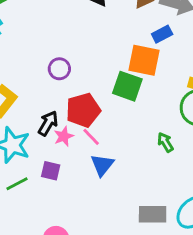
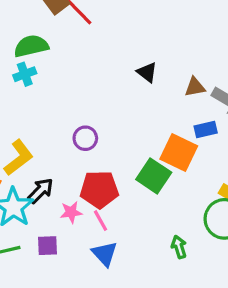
black arrow: (48, 123) -> (41, 191), moved
blue triangle: (102, 165) -> (105, 254), turned -35
purple square: (51, 171) -> (47, 246), turned -30

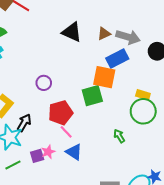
black triangle: (147, 72) -> (72, 32), size x1.5
blue rectangle: (206, 129) -> (117, 59), size x1.5
green square: (154, 176) -> (92, 96), turned -35
pink star: (71, 212) -> (48, 152), moved

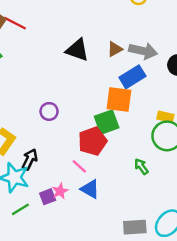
red pentagon: (61, 113) -> (92, 141), moved

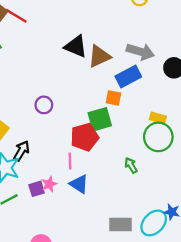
brown triangle: (115, 49) -> (99, 56), moved, size x1.5
orange square: (119, 100) -> (113, 98), size x0.6
pink line: (79, 166) -> (70, 161), turned 42

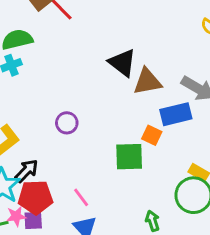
red pentagon: (85, 137) -> (35, 197), moved
pink line: (70, 161) -> (81, 197), turned -49
pink star: (49, 184) -> (16, 216), moved

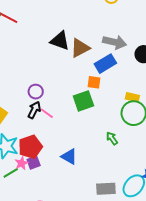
black arrow: (27, 171) -> (34, 110), moved
pink line: (81, 197) -> (47, 113), moved

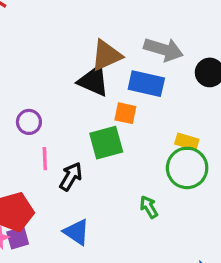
black triangle: (60, 41) -> (93, 81), moved
blue rectangle: (105, 64) -> (146, 84), turned 40
black arrow: (34, 110) -> (71, 176), moved
pink line: (47, 113) -> (45, 159), turned 48

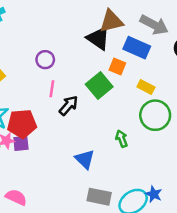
yellow rectangle: (187, 142) -> (146, 87), moved
green square: (106, 143) -> (99, 85), turned -35
blue triangle: (77, 232) -> (85, 159), moved

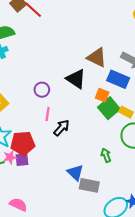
brown triangle: (111, 21) -> (97, 57), turned 40
black triangle: (98, 38) -> (76, 79), moved
green square: (99, 85) -> (109, 108), moved
gray rectangle: (99, 197) -> (89, 185), moved

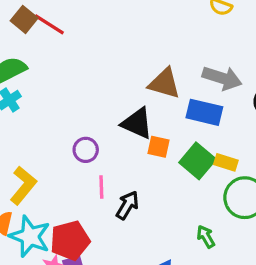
orange square: (102, 95) -> (158, 147), moved

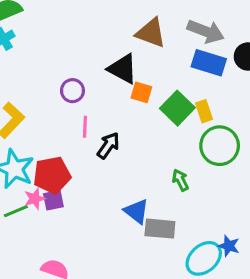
blue rectangle: (204, 112) -> (209, 63), moved
yellow rectangle: (226, 162) -> (204, 111), turned 50

